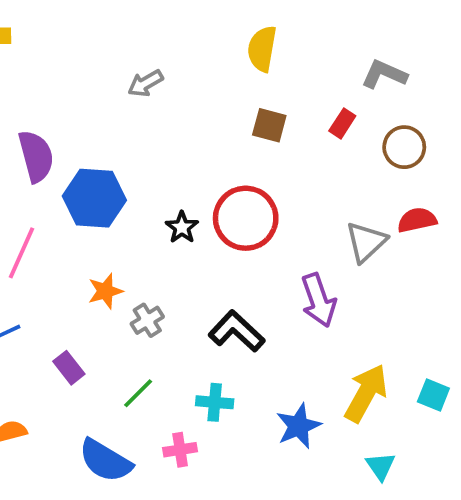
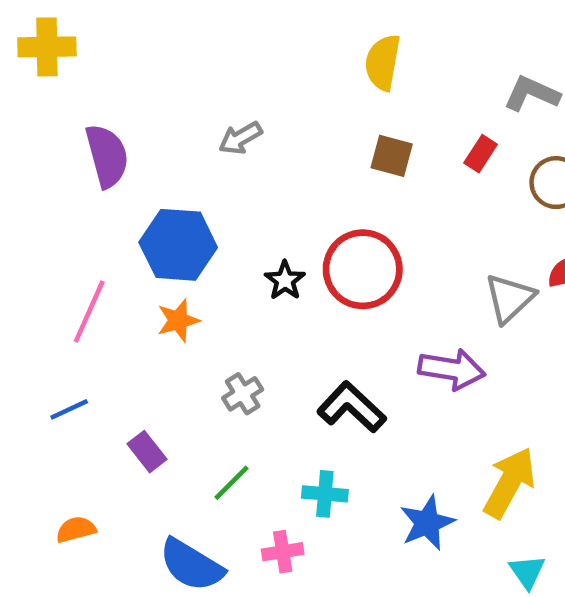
gray arrow: (145, 83) -> (240, 138), moved
purple semicircle: (36, 156) -> (107, 156), moved
orange star: (105, 291) -> (178, 320), moved
purple arrow: (319, 300) -> (452, 369), turned -62

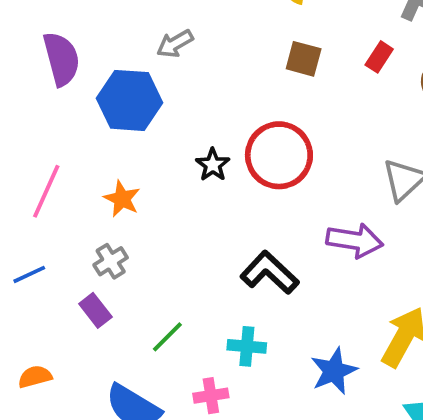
blue hexagon: (178, 245) -> (130, 100), moved
orange star: (178, 320) -> (122, 199), turned -30
gray cross: (243, 394) -> (111, 261), moved

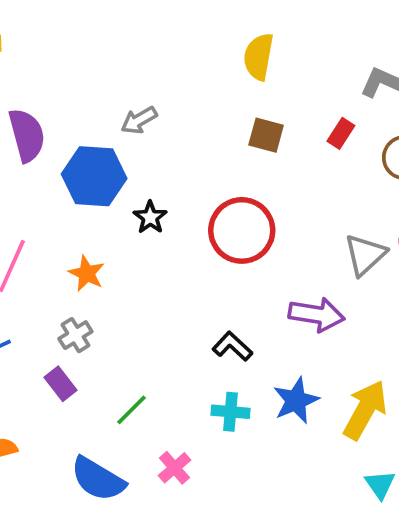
black star: (213, 165) -> (150, 217), moved
black L-shape: (270, 273) -> (232, 346), size x0.7
cyan cross: (247, 346) -> (231, 412), moved
blue star: (334, 371) -> (296, 401), moved
pink cross: (211, 396) -> (174, 468), turned -32

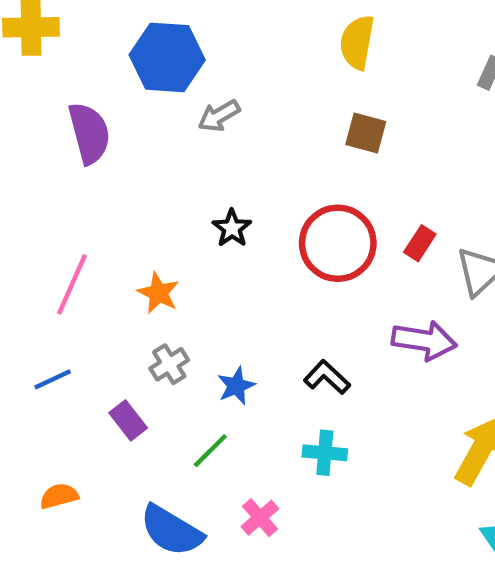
red rectangle: (341, 133) -> (420, 243), moved
blue hexagon: (94, 176) -> (167, 57), moved
gray cross: (75, 335) -> (169, 364), moved
blue star: (296, 401) -> (236, 386), moved, size x0.7

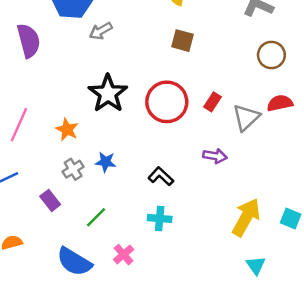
black star: (232, 228) -> (108, 93), size x1.8
purple arrow: (424, 340) -> (215, 156), size x0.7
blue star: (236, 386) -> (106, 162), moved, turned 30

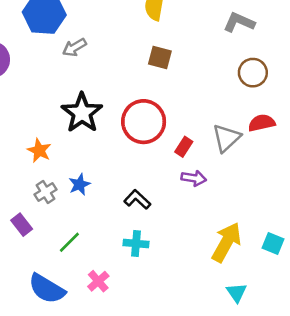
red rectangle: (213, 102) -> (184, 147), moved
blue star: (106, 162) -> (79, 184), turned -30

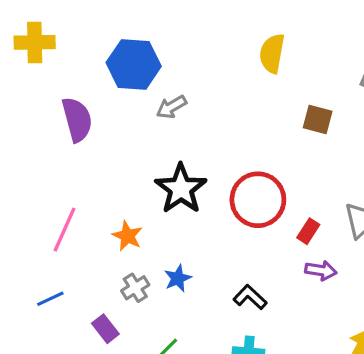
brown square: (160, 58) -> (318, 120), moved

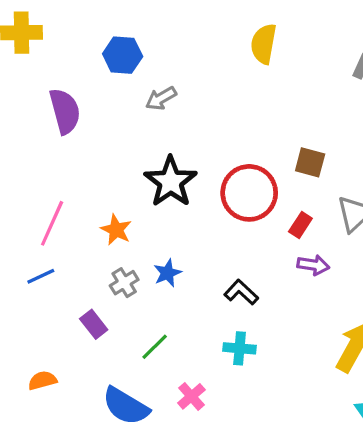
blue hexagon: (134, 64) -> (123, 55), size x0.7
brown square: (318, 120) -> (310, 162), moved
blue line: (50, 299) -> (41, 276), moved

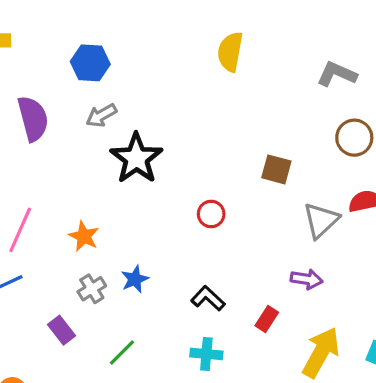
gray arrow: (161, 98) -> (101, 115), moved
black star: (171, 182) -> (136, 158), moved
red circle: (249, 193) -> (211, 214), moved, size x0.5
red rectangle: (300, 225) -> (267, 319), moved
purple arrow: (313, 265) -> (307, 279), moved

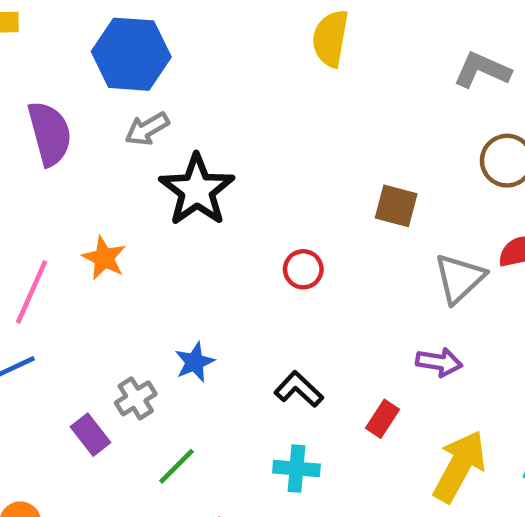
blue hexagon: (90, 63) -> (131, 54), size x1.4
orange star: (84, 236) -> (104, 258), moved
gray cross: (92, 289) -> (136, 398), moved

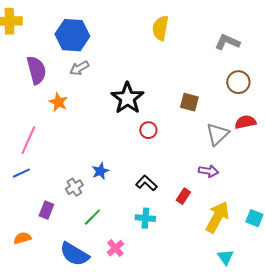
black star: (197, 190) -> (127, 98), moved
orange star: (104, 258) -> (58, 102), moved
purple rectangle: (90, 435) -> (46, 210), moved, turned 60

